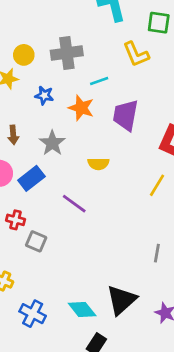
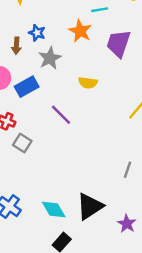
blue star: (44, 95) -> (37, 33), moved

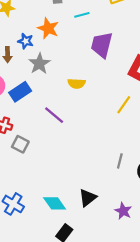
orange star: (80, 31) -> (48, 28), moved
black triangle: (90, 206) -> (88, 198), size x0.7

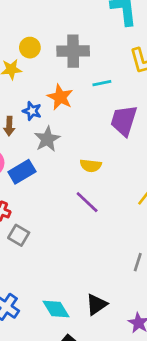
purple line: (54, 115) -> (87, 202), moved

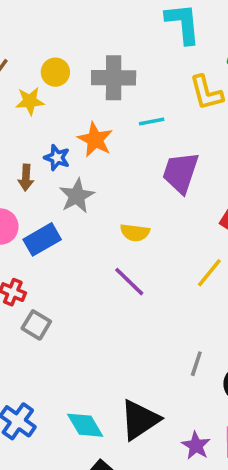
black triangle: (96, 304) -> (140, 420), size x1.4

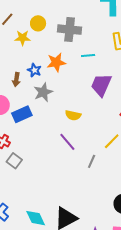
orange star: (95, 140) -> (56, 62), turned 30
gray line: (196, 364) -> (92, 161), moved

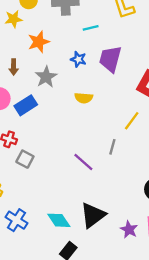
orange star: (56, 62) -> (39, 42), moved
blue star: (34, 70) -> (78, 59), moved
purple line: (67, 142) -> (83, 162), moved

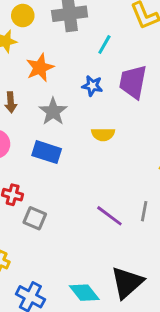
cyan line: (91, 28) -> (104, 44), turned -42
blue rectangle: (26, 105) -> (47, 152), moved, turned 55
gray line: (112, 147) -> (144, 211), moved

